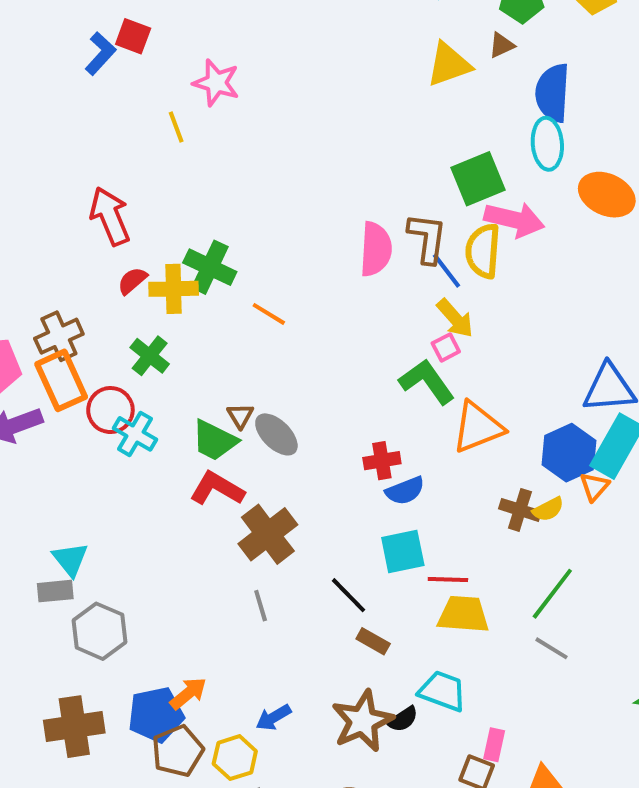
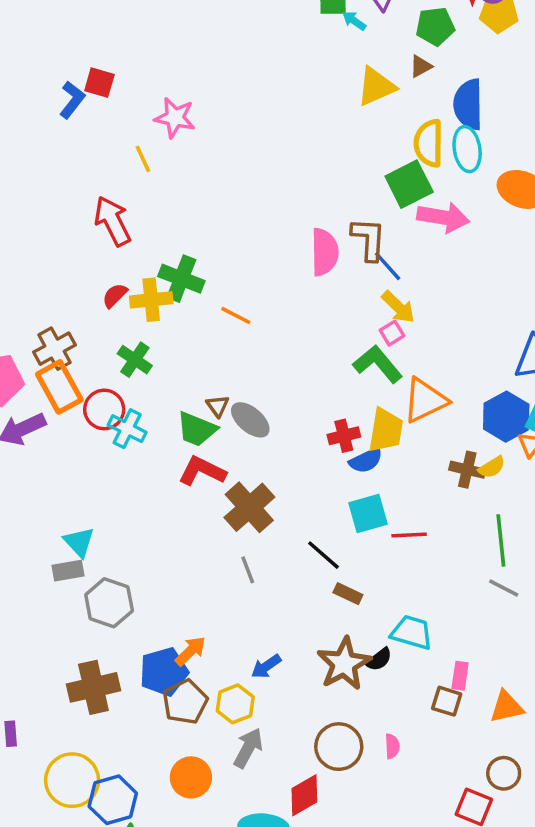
red arrow: (110, 216) -> (113, 221), moved
yellow semicircle: (483, 251) -> (429, 143), moved
green line: (552, 594) -> (501, 540), turned -39
yellow trapezoid: (463, 614) -> (386, 430), moved, turned 99

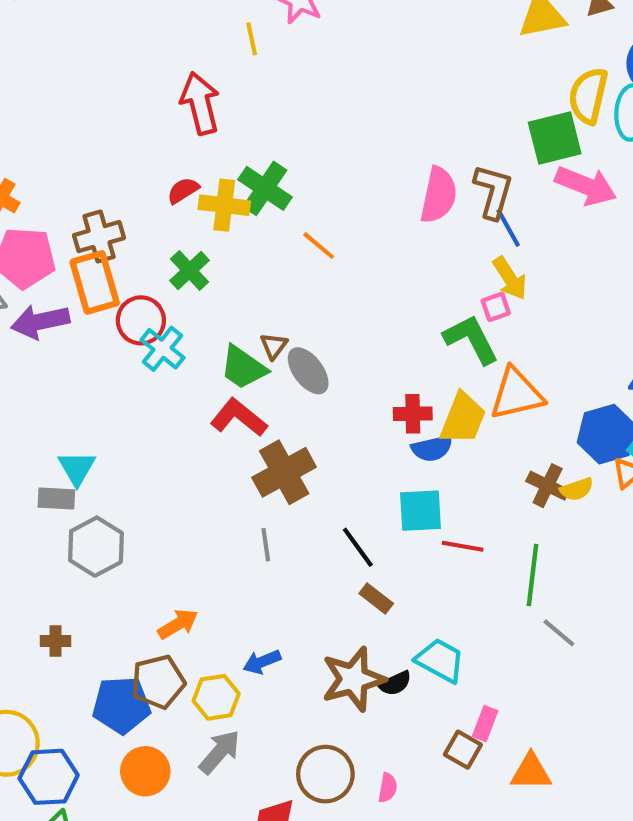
green line: (501, 540) -> (533, 575), moved
blue pentagon: (164, 672) -> (121, 705), moved
brown cross: (93, 687) -> (55, 641), size x0.5

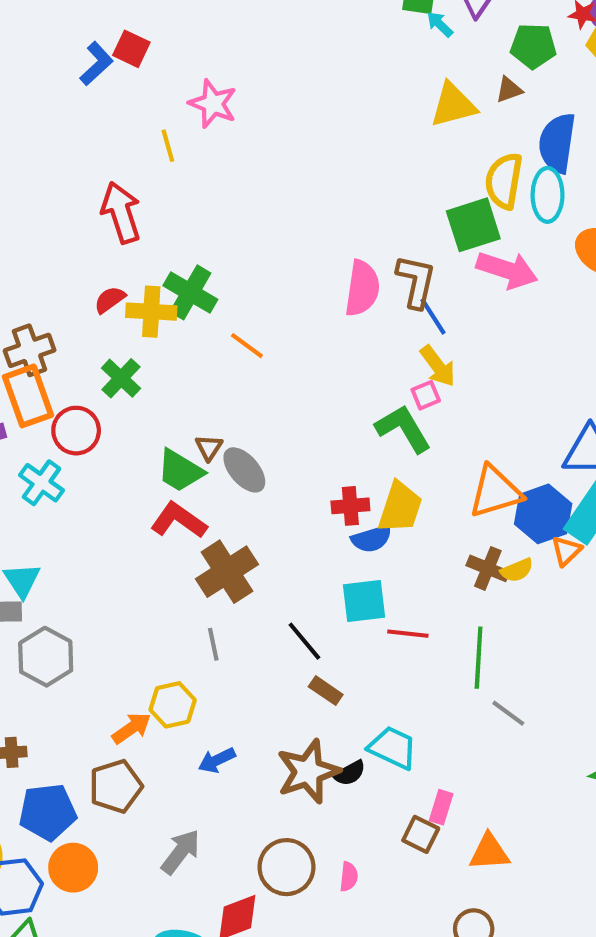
cyan cross: (163, 349) -> (42, 483), moved
orange triangle: (517, 394) -> (495, 492), moved
yellow hexagon: (216, 697) -> (173, 705), moved
blue pentagon: (121, 705) -> (48, 812), moved
orange circle: (145, 771) -> (73, 868), moved

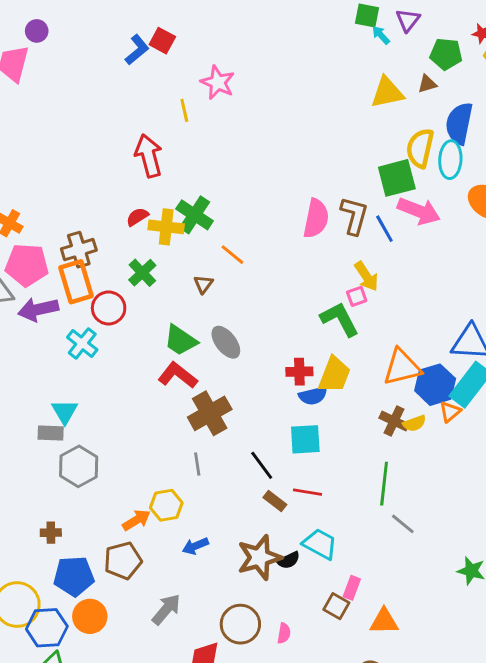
blue line: (433, 316) -> (384, 229), moved
brown triangle: (209, 448) -> (203, 284), moved
red line: (408, 634) -> (307, 492), moved

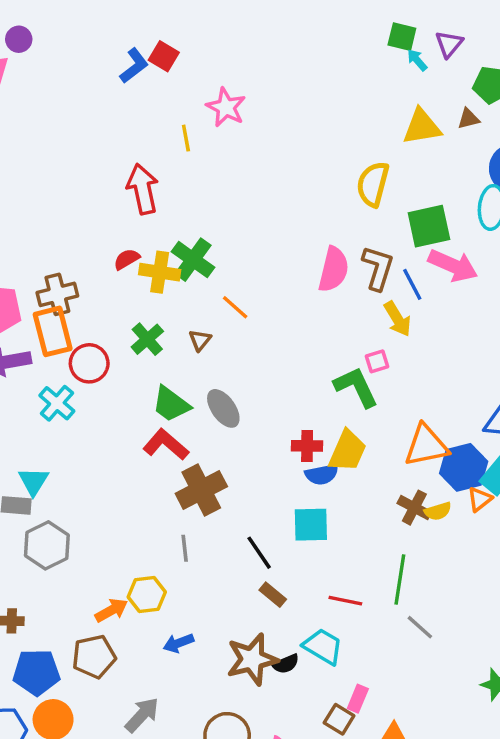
yellow semicircle: (420, 148) -> (373, 184), moved
green cross: (142, 273) -> (147, 339), moved
yellow arrow: (366, 276) -> (398, 319), moved
red line: (307, 492) -> (345, 601), moved

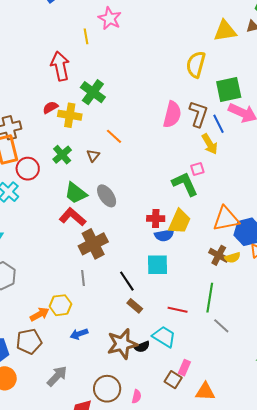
green cross: (193, 260) -> (93, 92), moved

